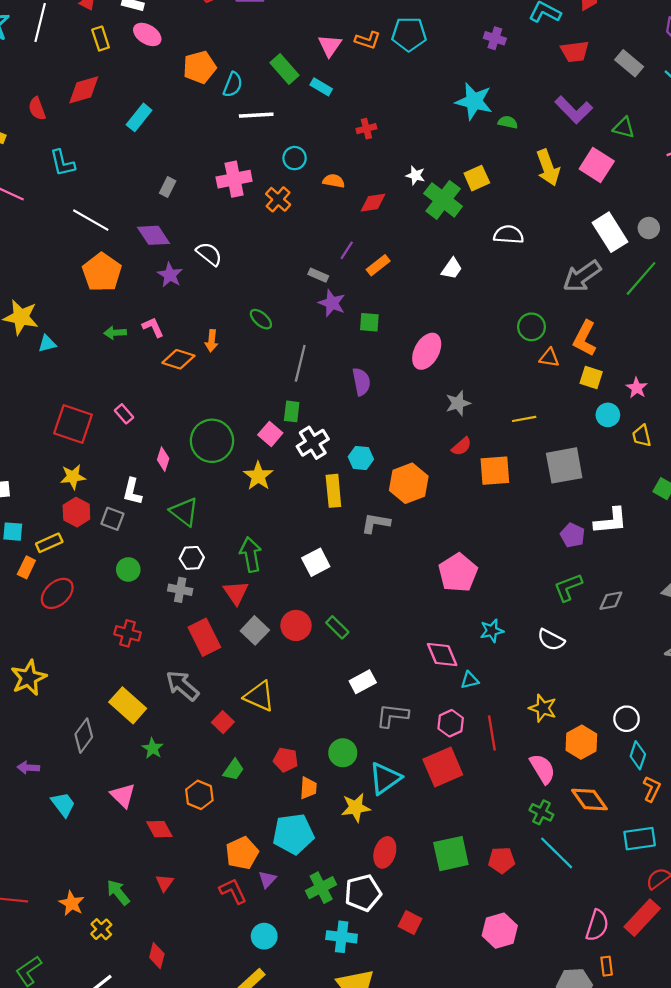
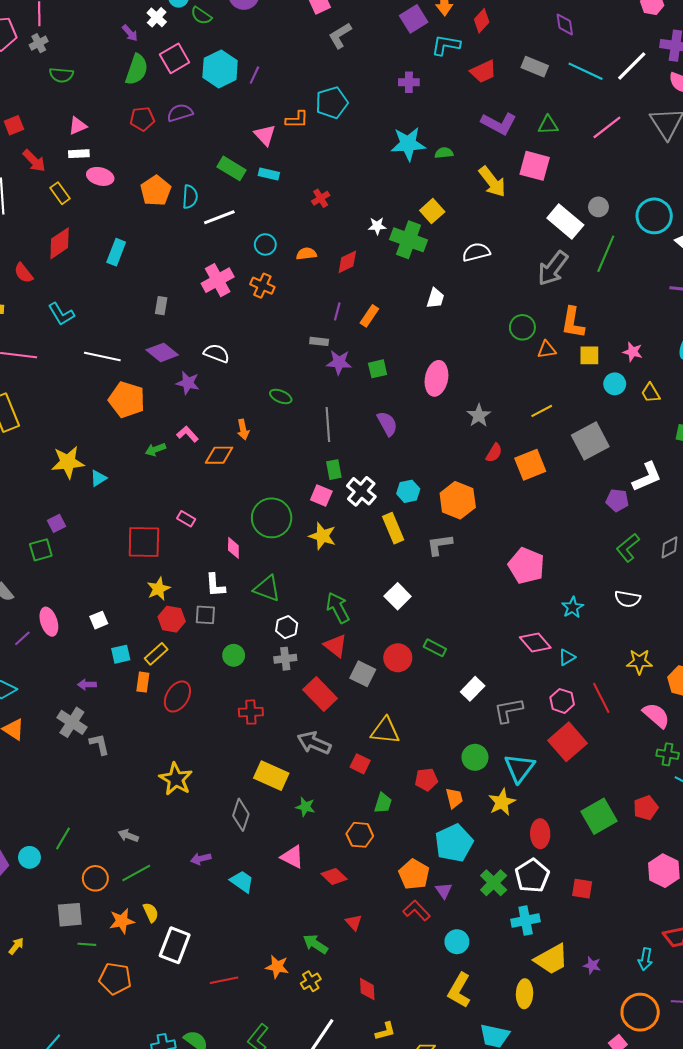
yellow cross: (101, 929) -> (311, 981), turned 30

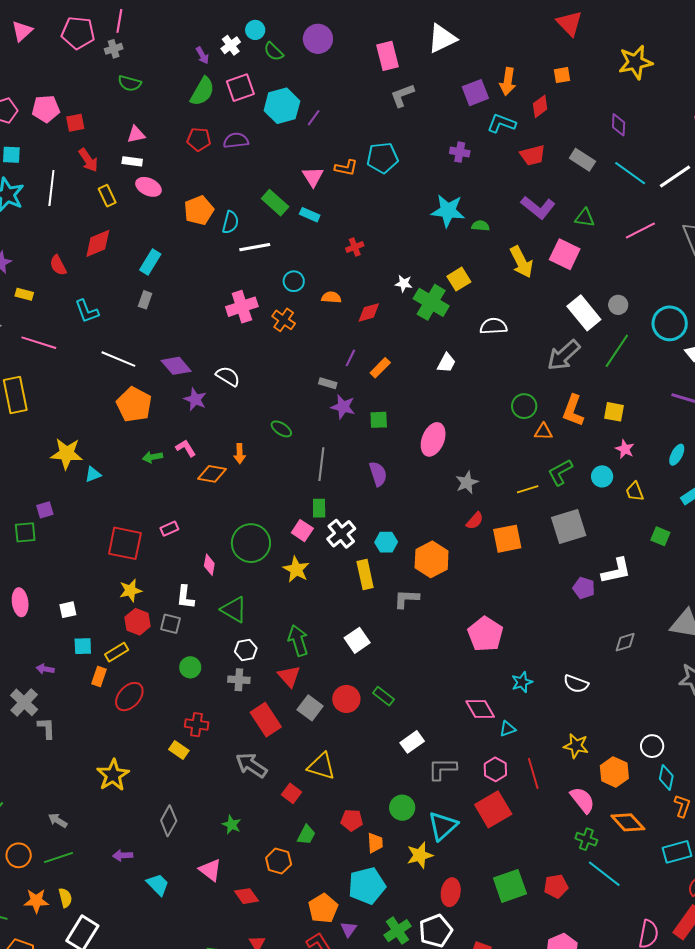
gray rectangle: (161, 306) -> (145, 300), moved
yellow square: (589, 355) -> (614, 412), moved
pink rectangle: (186, 519) -> (169, 529), turned -66
green L-shape: (628, 548) -> (560, 472), moved
yellow rectangle: (271, 776) -> (179, 750), moved, size x0.6

